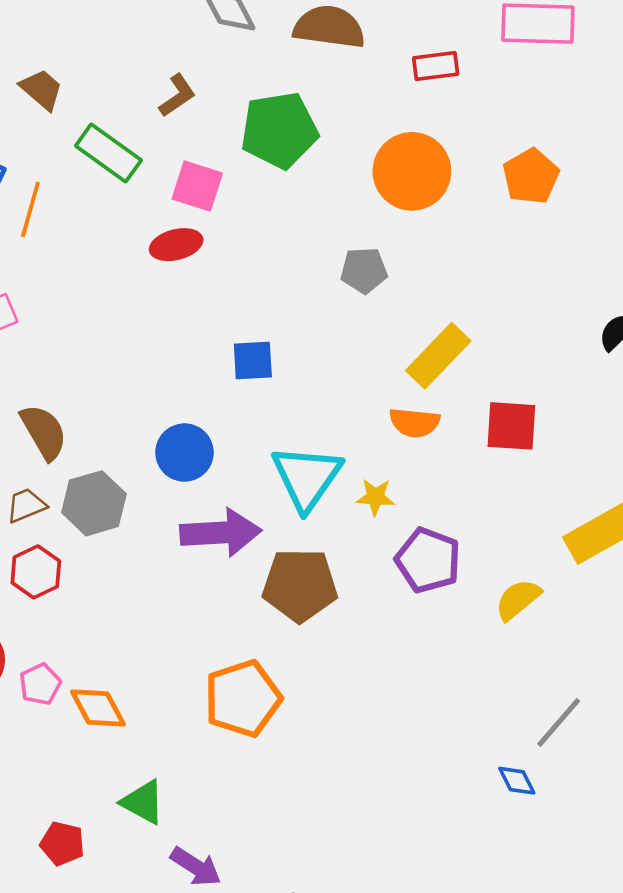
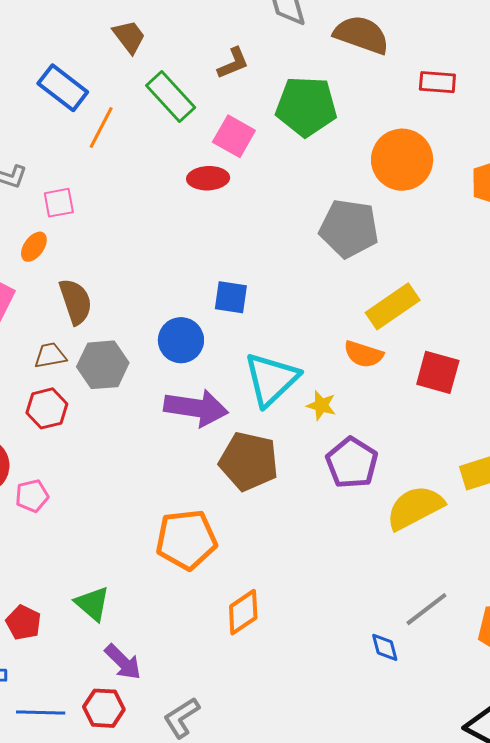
gray pentagon: (364, 270) -> (349, 228), size x1.6
blue square: (253, 360) -> (231, 297), moved
yellow semicircle: (518, 599) -> (415, 508), size x1.5
orange diamond: (98, 708) -> (243, 612), moved, turned 72

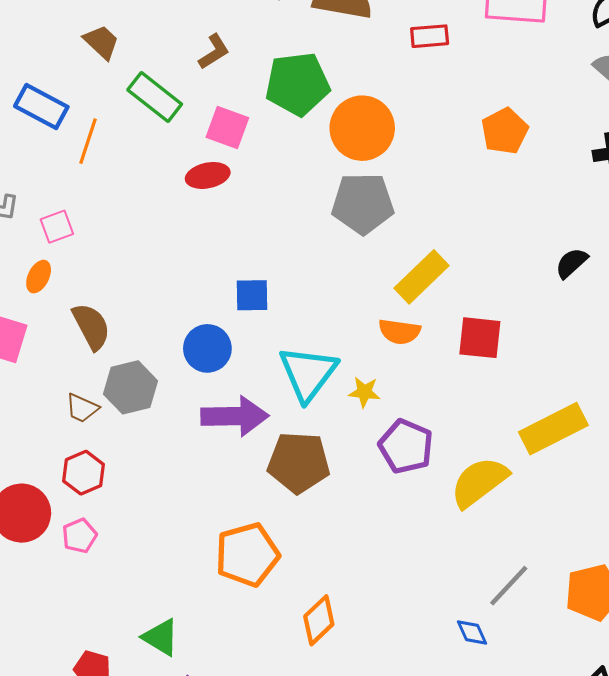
orange circle: (402, 160) -> (362, 128), moved
brown trapezoid: (50, 355) -> (82, 408), moved, turned -136
red hexagon: (47, 408) -> (83, 473), moved

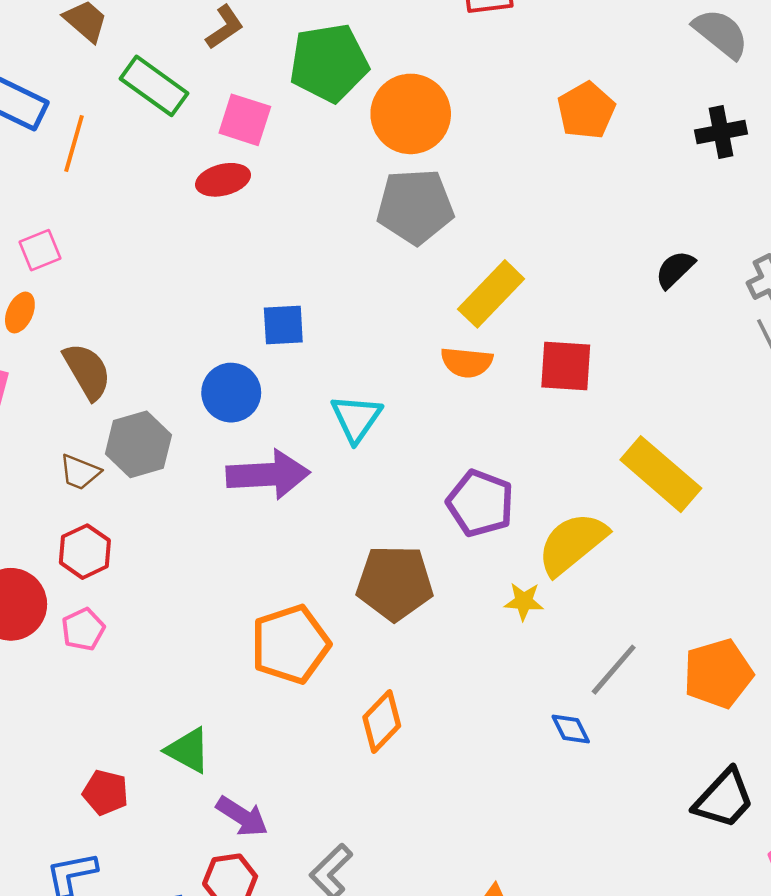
cyan triangle: (308, 373) -> (356, 418), size x0.7
yellow star: (364, 392) -> (524, 601), moved
yellow rectangle: (553, 429) -> (661, 474), turned 70
brown pentagon: (299, 463) -> (395, 583), moved

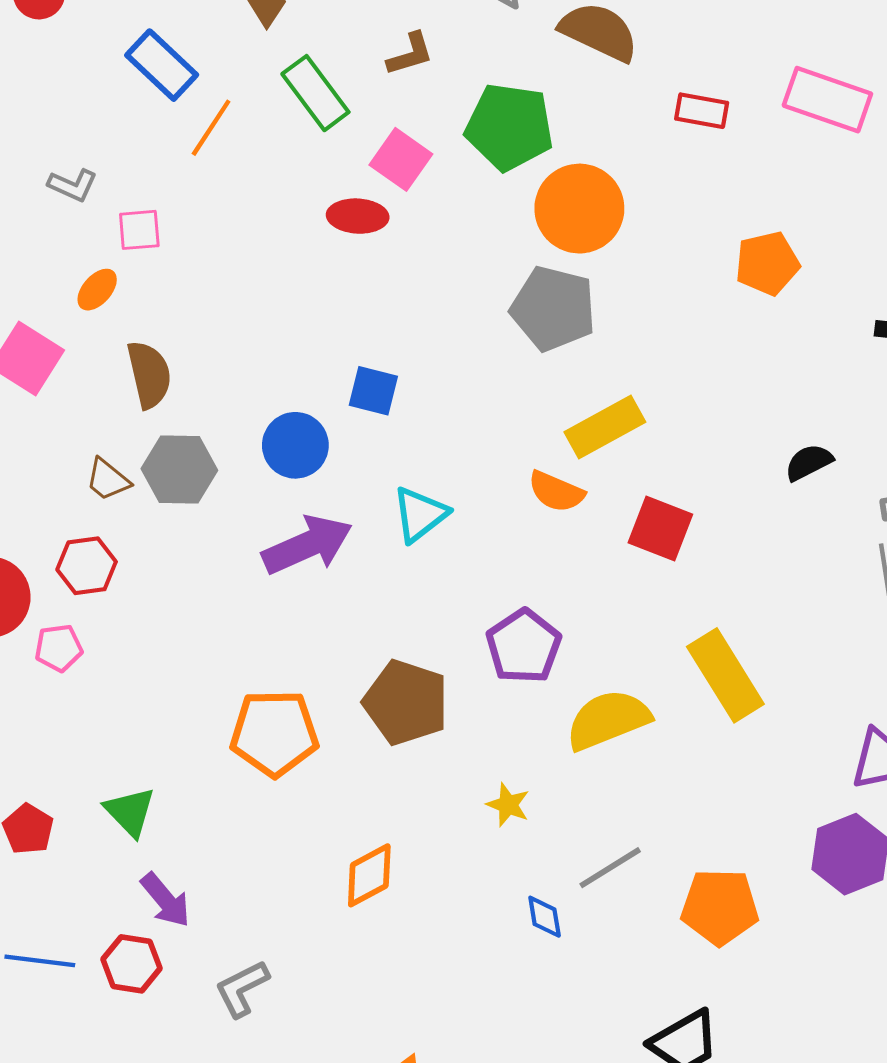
purple arrow: (268, 475) -> (307, 545), turned -38
yellow star: (524, 601) -> (508, 805), moved
orange diamond: (382, 722) -> (369, 875), moved

